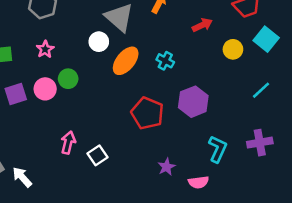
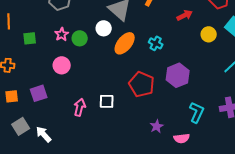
green circle: (68, 79) -> (80, 38), moved
purple square: (16, 94) -> (39, 93), moved
white square: (98, 155) -> (107, 101), moved, turned 35

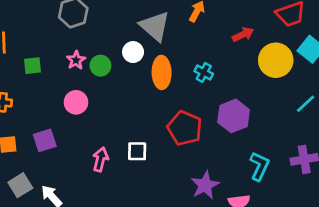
yellow circle: (209, 34) -> (276, 60), size x1.6
orange ellipse: (125, 43) -> (162, 72), turned -40
purple star: (157, 126) -> (205, 185), size x1.5

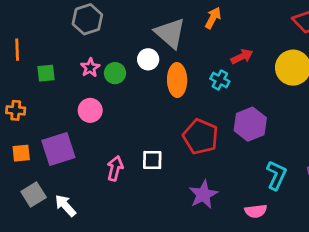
red arrow: (243, 34) -> (242, 57), moved
purple square: (45, 140) -> (58, 149), size x1.4
purple star: (205, 185) -> (203, 195), moved

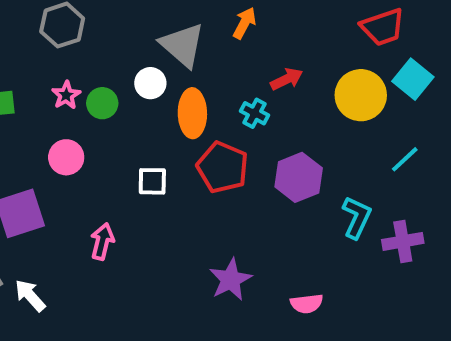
red pentagon: (201, 137) -> (222, 167), moved
white square: (152, 160) -> (152, 181), moved
cyan L-shape: (276, 175) -> (357, 217), moved

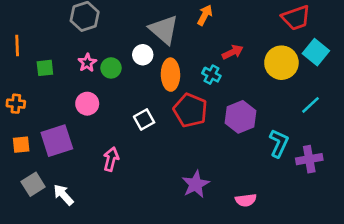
white square: (152, 181) -> (144, 119), turned -30

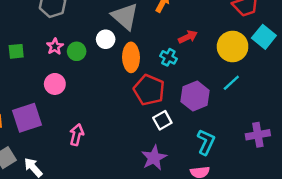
cyan line: (311, 105) -> (231, 83), moved
white square: (144, 119) -> (162, 120), moved
cyan L-shape: (279, 143) -> (206, 142), moved

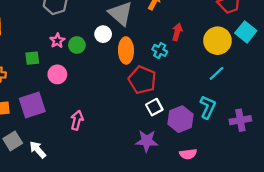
red arrow: (188, 37) -> (177, 32), turned -49
green square: (16, 51) -> (32, 58), moved
purple hexagon: (195, 96) -> (180, 119), moved
cyan L-shape: (206, 142) -> (208, 107), moved
purple star: (154, 158) -> (147, 141), turned 30

